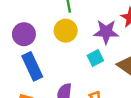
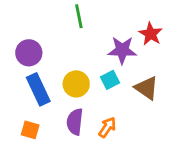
yellow circle: (66, 31) -> (76, 84), moved

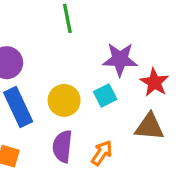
red star: (151, 34) -> (154, 82), moved
brown triangle: (147, 88) -> (149, 127), moved, turned -30

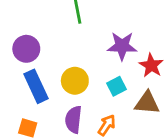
cyan square: (105, 95) -> (116, 86), moved

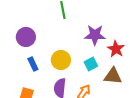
blue rectangle: (36, 86) -> (33, 64), size x0.6

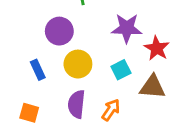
purple circle: (26, 37) -> (59, 31), moved

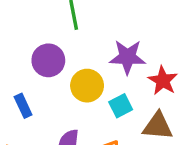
yellow circle: (78, 64) -> (87, 86), moved

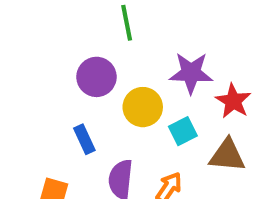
blue rectangle: (23, 106) -> (84, 139), moved

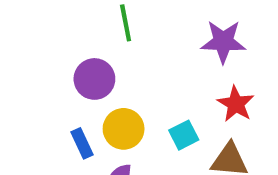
purple star: (191, 73) -> (223, 42), moved
yellow circle: (143, 107) -> (124, 129), moved

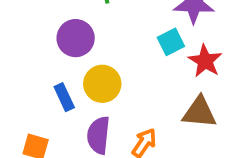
cyan square: (184, 135) -> (171, 42), moved

